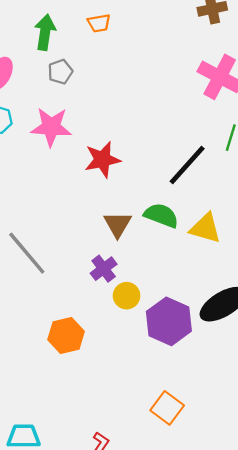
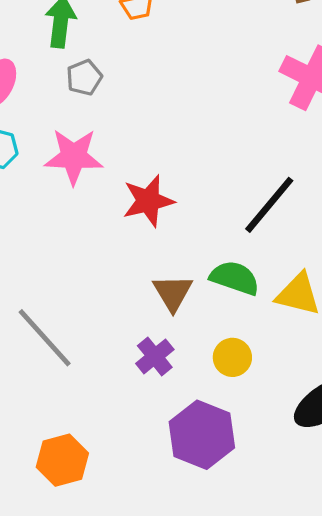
yellow circle: (127, 296) -> (232, 357), moved
purple hexagon: (169, 321) -> (202, 435), moved
orange hexagon: (66, 335) -> (62, 460), moved

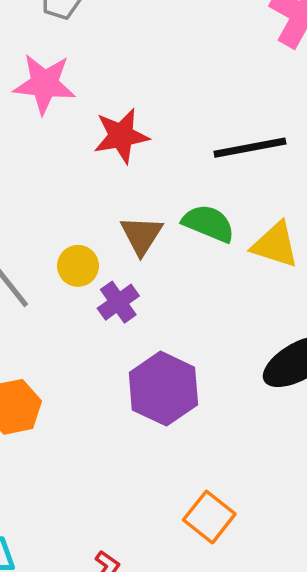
black line: (269, 205) -> (250, 148), turned 36
yellow circle: (232, 357) -> (78, 266), moved

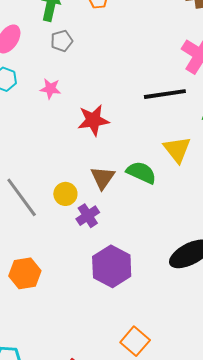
pink star: (44, 84) -> (50, 89), size x0.6
black line: (250, 148) -> (165, 94), moved
yellow triangle: (275, 245) -> (177, 149), moved, turned 32

